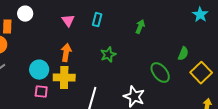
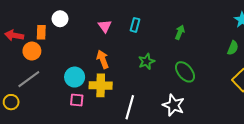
orange arrow: (66, 53) -> (103, 59), turned -30
green semicircle: (183, 54) -> (233, 48), moved
green ellipse: (160, 73) -> (185, 72), moved

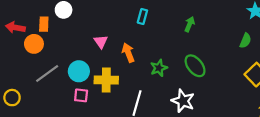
pink triangle: (105, 26) -> (101, 42), moved
orange arrow: (103, 59) -> (128, 53), moved
green star: (146, 61) -> (159, 68), moved
gray line: (29, 79) -> (47, 73), moved

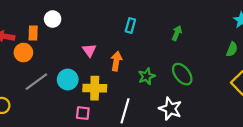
orange arrow: (128, 53) -> (116, 61), turned 30
pink square: (81, 95) -> (83, 113), moved

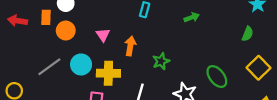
green arrow: (177, 33) -> (192, 17), turned 48
orange circle: (23, 53) -> (66, 31), moved
green ellipse: (182, 74) -> (217, 77), moved

